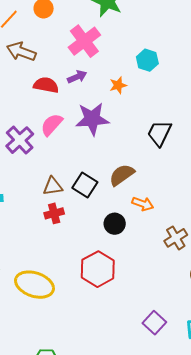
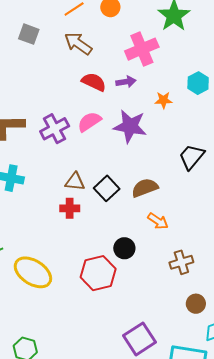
black circle: (115, 224) -> (124, 248), moved
purple square: (154, 323) -> (140, 339), size x1.4

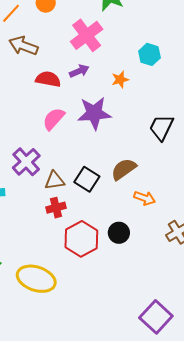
purple cross: (55, 129) -> (26, 162), moved
red hexagon: (98, 273) -> (81, 239), moved

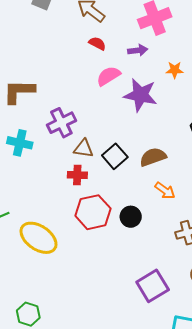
red semicircle: (48, 79) -> (97, 43), moved, size x0.7
pink semicircle: (54, 119) -> (108, 76), moved
purple square: (156, 317) -> (153, 286), moved

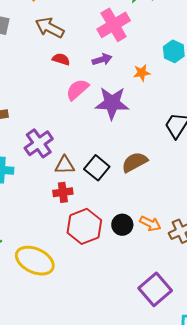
orange arrow: (165, 191) -> (150, 224), moved

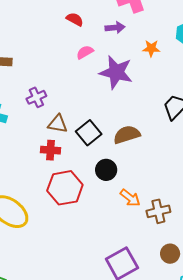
pink semicircle: (77, 90) -> (85, 52), size x0.7
purple cross: (39, 143) -> (36, 97), size x0.7
black circle: (122, 225) -> (106, 170), moved

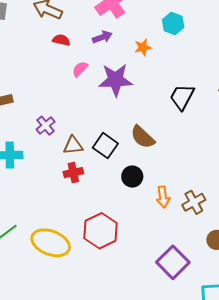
brown semicircle: (127, 135) -> (143, 137), turned -104
red hexagon: (65, 188) -> (101, 231), moved
orange arrow: (130, 198) -> (163, 197), turned 60

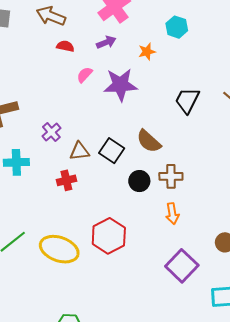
red cross: (73, 173) -> (66, 180), moved
orange arrow: (163, 197) -> (172, 214), moved
brown cross: (194, 202) -> (171, 176), moved, turned 30

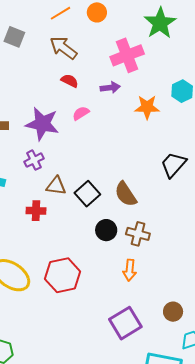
orange star: (147, 52) -> (147, 107), size x1.4
purple star: (120, 85) -> (42, 124), moved

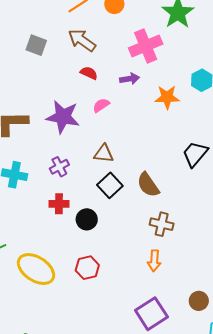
gray square: (14, 37) -> (36, 45), moved
purple cross: (34, 160) -> (59, 167), moved
brown triangle: (56, 186) -> (104, 154), moved
black circle: (106, 230) -> (87, 219), moved
red hexagon: (63, 275) -> (87, 268), size x0.7

